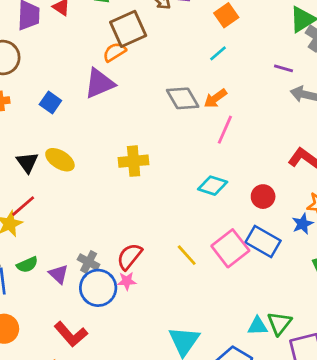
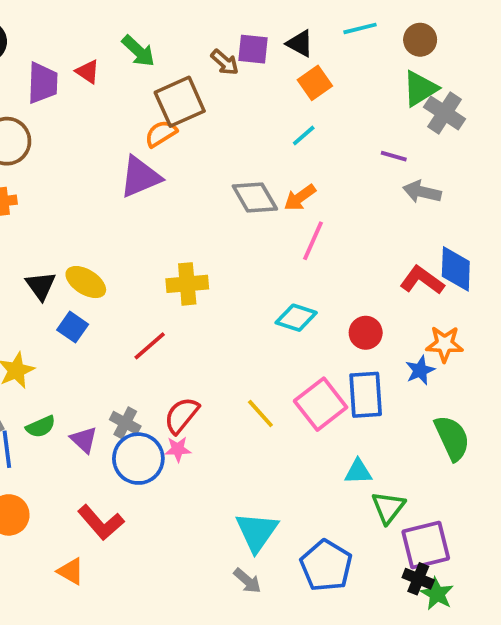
blue square: (50, 102) -> (73, 327), moved
red line: (23, 206) -> (150, 346), moved
blue rectangle: (263, 241) -> (366, 395), turned 56
cyan triangle: (258, 326) -> (358, 472), moved

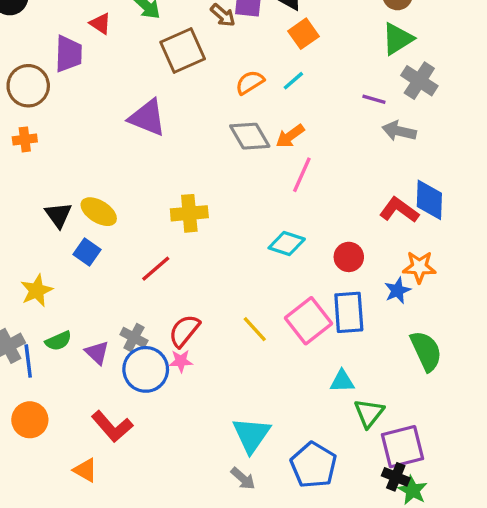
purple trapezoid: (43, 83) -> (68, 54), moved
gray cross: (445, 113) -> (419, 81), moved
orange semicircle: (161, 134) -> (250, 82), moved
purple triangle: (140, 177) -> (147, 118), turned 45

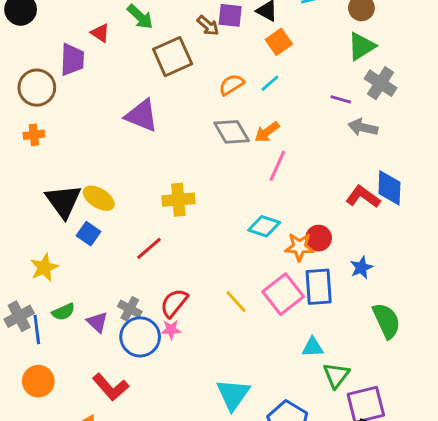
black triangle: (58, 215) -> (63, 201), size x1.5
orange star: (419, 267) -> (299, 247), moved

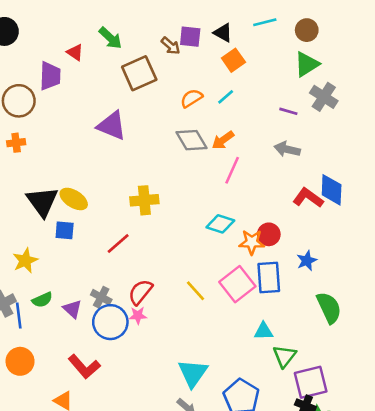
gray arrow: (363, 127) -> (287, 149), moved
blue square: (88, 234) -> (65, 230), turned -30

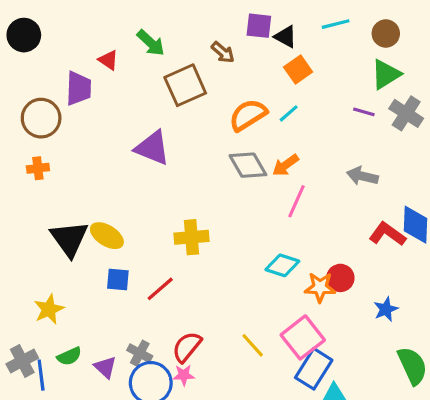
purple square: (190, 37) -> (259, 26), moved
orange semicircle: (192, 98) -> (248, 115), size x1.4
purple line: (288, 111) -> (364, 112), moved
blue square: (65, 230) -> (118, 279), moved
blue rectangle: (269, 278) -> (314, 369), moved, turned 36

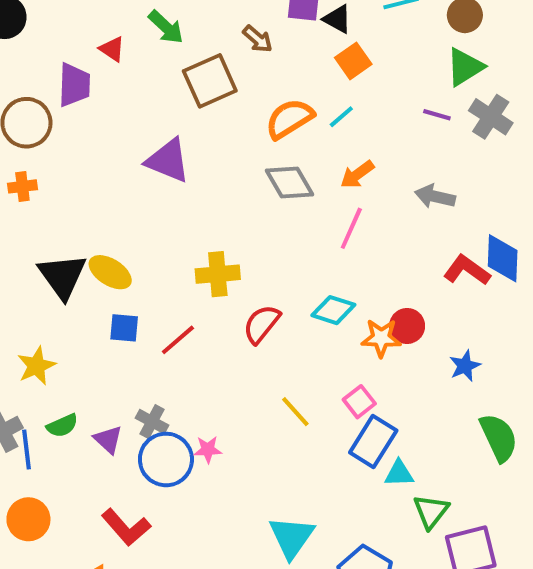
orange arrow: (286, 165) -> (357, 175), moved
pink square: (303, 337) -> (359, 402), size x0.6
red semicircle: (187, 347) -> (262, 324), moved

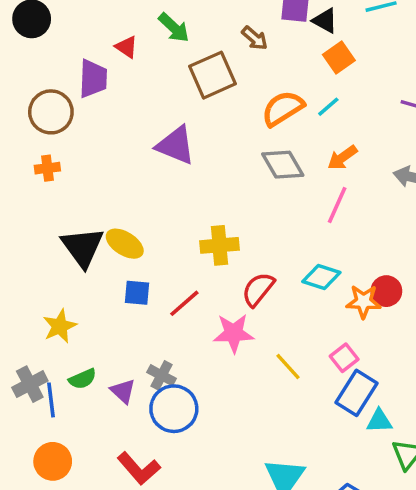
pink star: (208, 450) -> (234, 333), moved, size x1.6

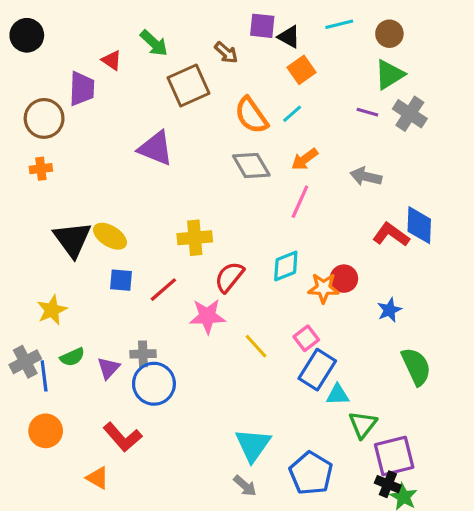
orange semicircle: (283, 108) -> (251, 115), turned -93
cyan diamond: (321, 277) -> (286, 266), turned -40
gray cross: (162, 375) -> (143, 354), turned -30
purple triangle: (123, 391) -> (108, 368), turned 30

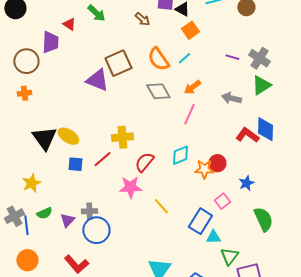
green triangle: (389, 75) -> (261, 85), moved
brown square: (188, 85) -> (118, 63), moved
red line: (163, 290) -> (102, 159), moved
pink square: (306, 338) -> (222, 201), moved

